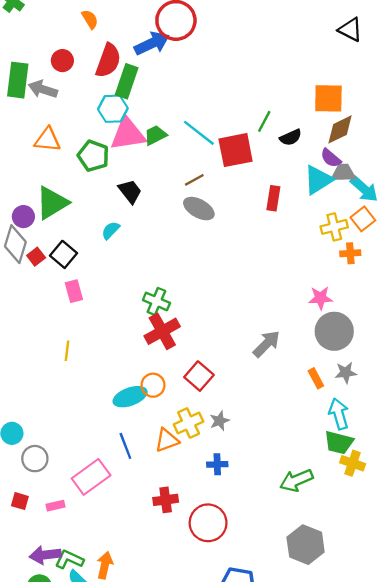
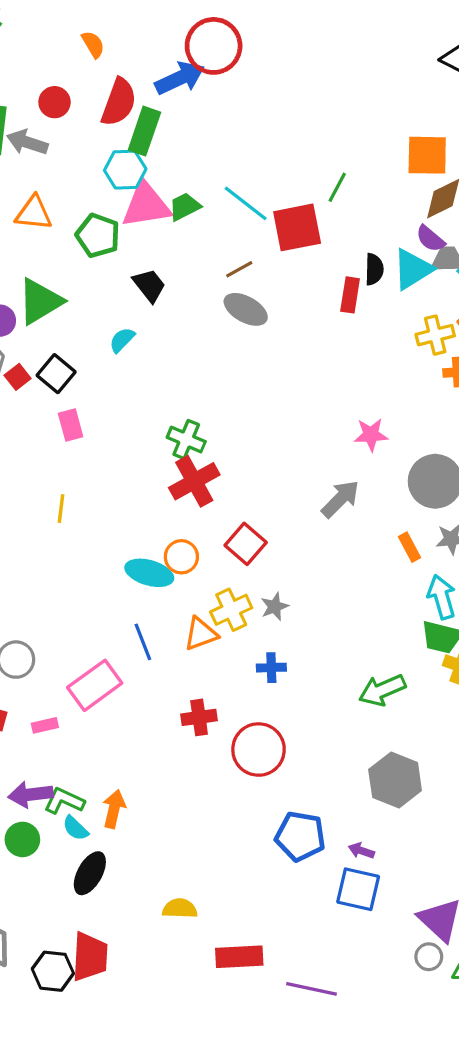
black semicircle: (291, 137) -> (374, 269), moved, turned -65
pink star: (320, 298) -> (371, 435), moved
cyan ellipse: (130, 397) -> (149, 573), turned 36

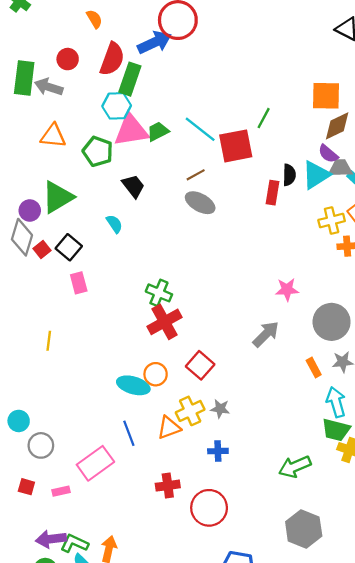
cyan semicircle: (122, 340) -> (114, 224), turned 102
yellow line: (61, 509) -> (49, 341), moved
gray star: (275, 607) -> (220, 409), turned 30

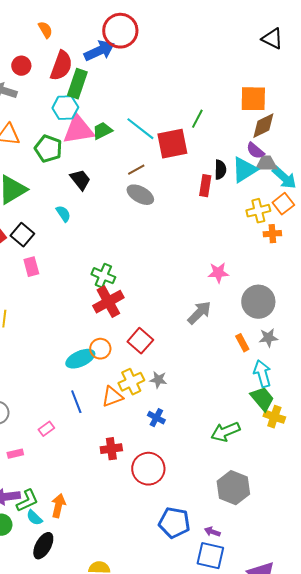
cyan ellipse: (133, 385) -> (80, 359), turned -40
green trapezoid: (336, 430) -> (262, 399), turned -144
blue cross: (218, 451) -> (156, 418), turned 30
pink rectangle: (95, 463) -> (46, 429), size x0.5
green L-shape: (74, 543) -> (27, 501), turned 130

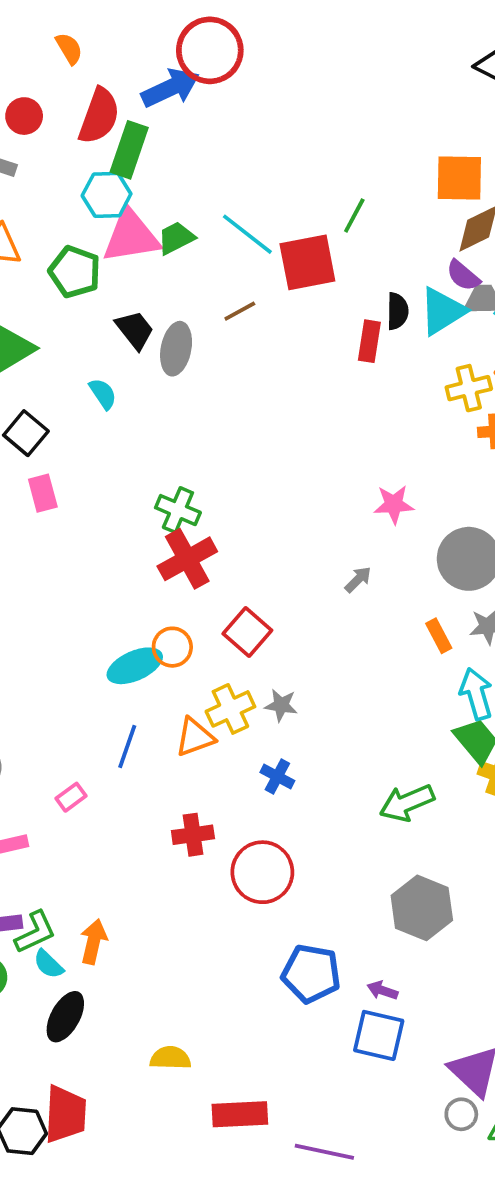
gray ellipse: (140, 195) -> (176, 349), moved, turned 72
gray arrow: (199, 313) -> (358, 579), size x0.6
blue line: (76, 402) -> (127, 746), turned 40

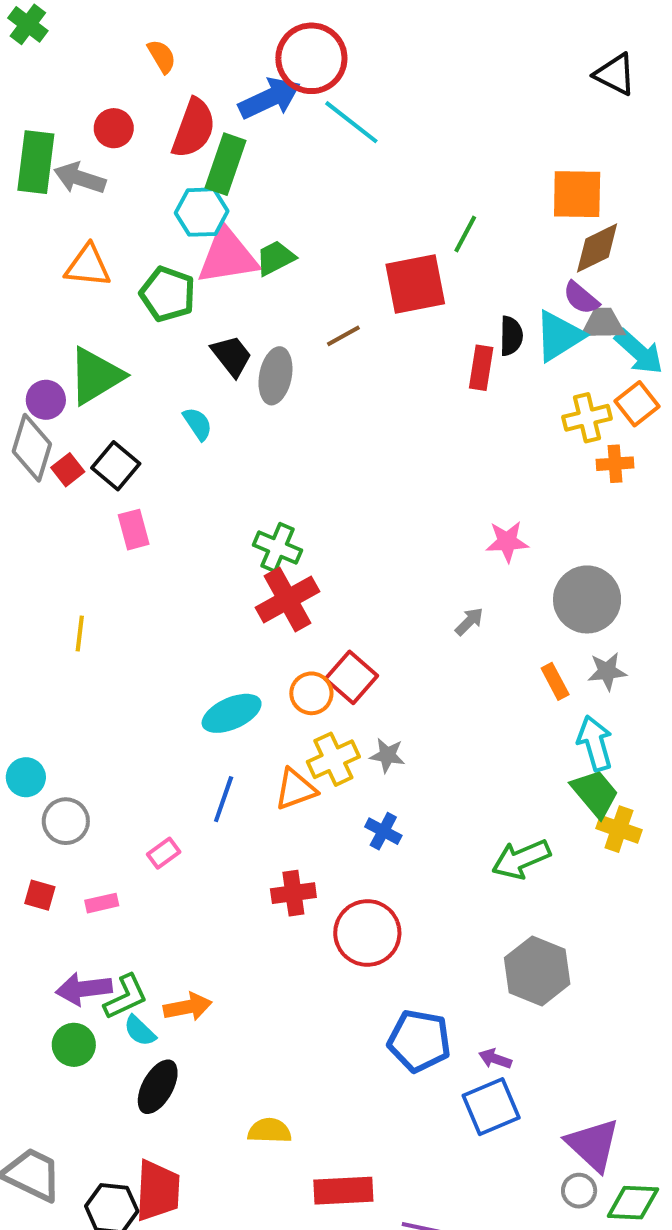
cyan line: (247, 234) -> (351, 122), moved
orange circle: (172, 647) -> (311, 693), moved
orange arrow: (93, 942) -> (188, 1007), turned 66
blue square: (379, 1035) -> (491, 1107), turned -36

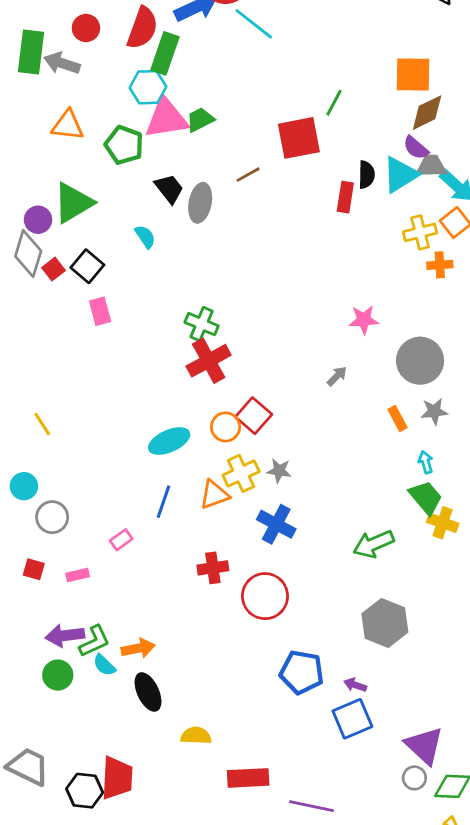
yellow line: (80, 633) -> (42, 424), moved, turned -40
cyan arrow: (595, 743) -> (426, 462), size x0.6
blue cross: (383, 831) -> (276, 524), size x1.5
black ellipse: (158, 1087) -> (148, 692), moved, turned -54

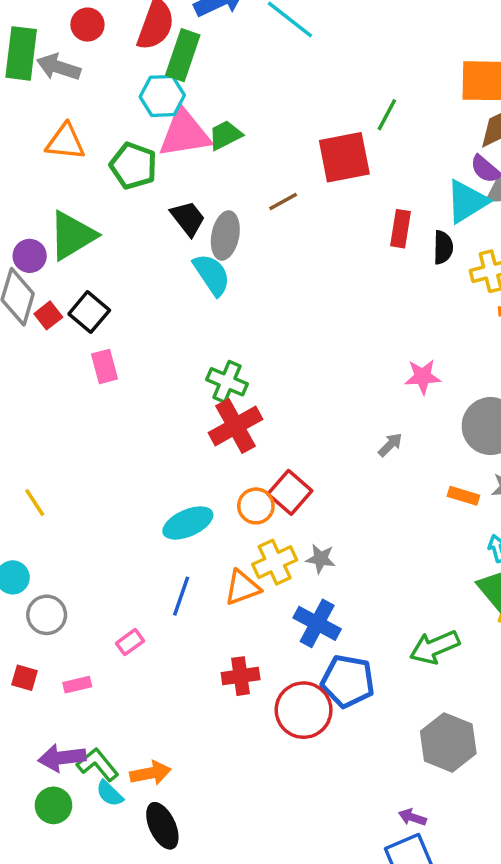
black semicircle: (366, 175) -> (443, 247), moved
cyan semicircle: (145, 237) -> (212, 275), moved, size x1.5
orange rectangle: (398, 418) -> (463, 496), turned -45
green L-shape: (94, 641) -> (98, 765), turned -104
blue pentagon: (302, 672) -> (348, 681), moved

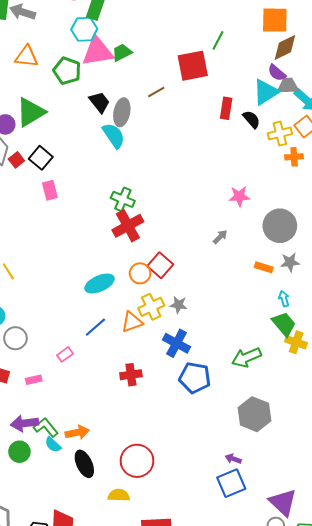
black semicircle: (443, 247) -> (251, 119), turned -42
blue line: (181, 596) -> (95, 327), turned 30
red circle: (304, 710) -> (137, 461), moved

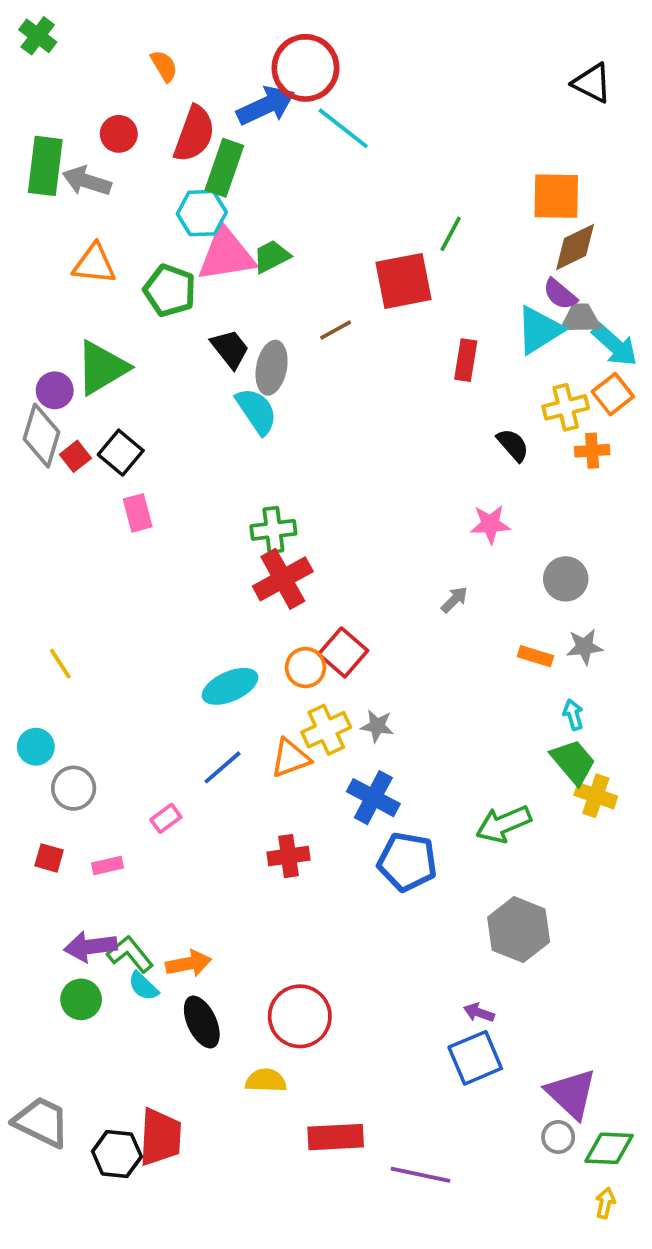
black semicircle: (251, 119) -> (513, 445), moved
green cross: (123, 199) -> (273, 530), turned -30
gray circle: (280, 226) -> (566, 579), size x0.7

